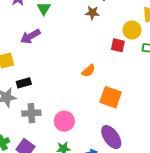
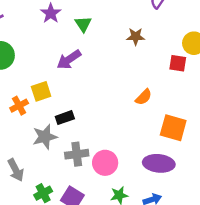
brown star: (92, 13) -> (136, 37), moved
pink circle: (64, 121) -> (105, 163), moved
purple ellipse: (111, 137) -> (159, 163), moved, turned -45

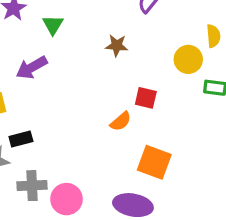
red square: (178, 63) -> (146, 98), moved

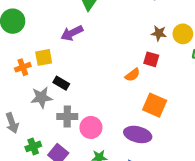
brown star: (117, 45) -> (159, 33), moved
black rectangle: (21, 139) -> (61, 83), turned 42

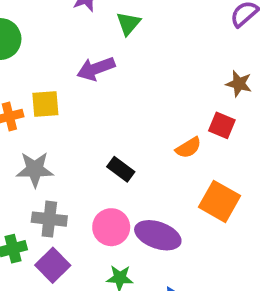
black rectangle: (61, 83) -> (121, 169), moved
gray cross: (67, 117) -> (49, 219), moved
purple ellipse: (138, 134) -> (158, 235), moved

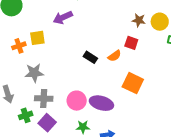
black rectangle: (121, 169) -> (90, 57), moved

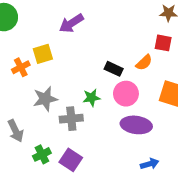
gray cross: (44, 98) -> (71, 119), moved
pink circle: (77, 101) -> (126, 94), moved
green star: (83, 127) -> (91, 98), moved

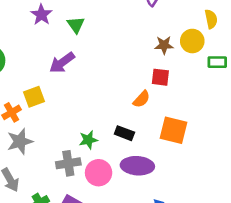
black rectangle: (114, 69) -> (124, 133), moved
pink circle: (126, 94) -> (99, 173), moved
gray star: (45, 99) -> (20, 141), moved

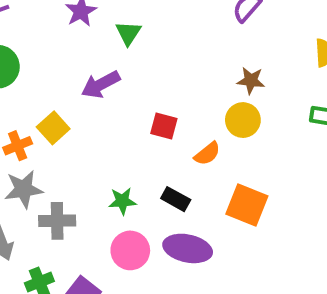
yellow circle: (192, 41) -> (243, 120), moved
red square: (160, 77) -> (164, 126), moved
yellow square: (34, 97) -> (53, 128), turned -30
gray cross: (68, 163) -> (57, 221), moved

